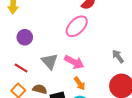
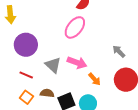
purple circle: (25, 37) -> (26, 45), size x1.5
orange arrow: (80, 83) -> (95, 79), moved

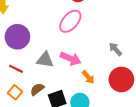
gray triangle: (53, 65) -> (45, 60), turned -36
brown semicircle: (47, 93) -> (37, 89), turned -48

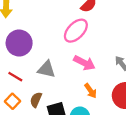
pink arrow: (71, 59) -> (84, 63), moved
brown semicircle: (37, 89) -> (36, 100), turned -32

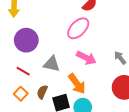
orange arrow: (91, 91) -> (77, 84), moved, size x1.5

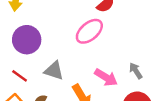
pink arrow: (86, 58) -> (106, 77), moved

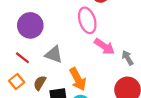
pink ellipse: (89, 31) -> (87, 20), turned -70
pink arrow: (106, 77) -> (104, 46), moved

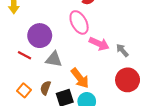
purple circle: (30, 25) -> (40, 36), moved
red line: (22, 58) -> (25, 55), moved

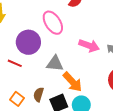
pink ellipse: (79, 22) -> (53, 23), moved
gray triangle: (54, 59) -> (55, 64), moved

